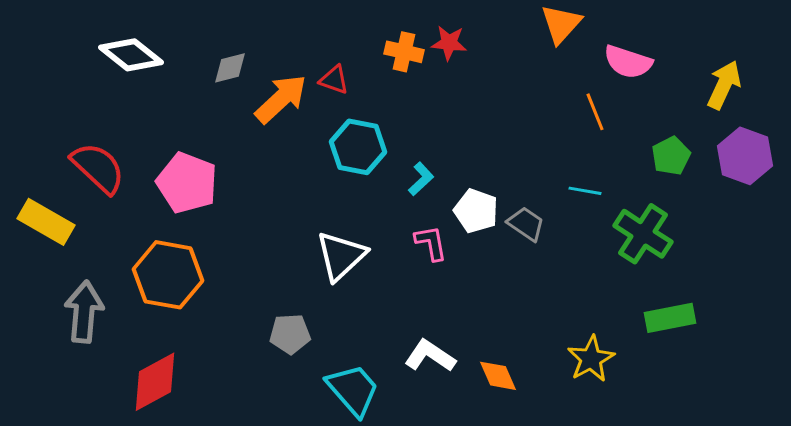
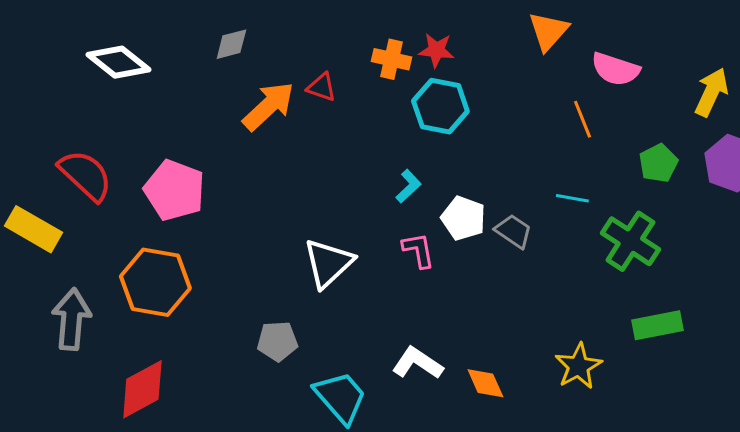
gray diamond: (230, 68) -> (231, 44), moved
cyan hexagon: (358, 147) -> (440, 106), moved

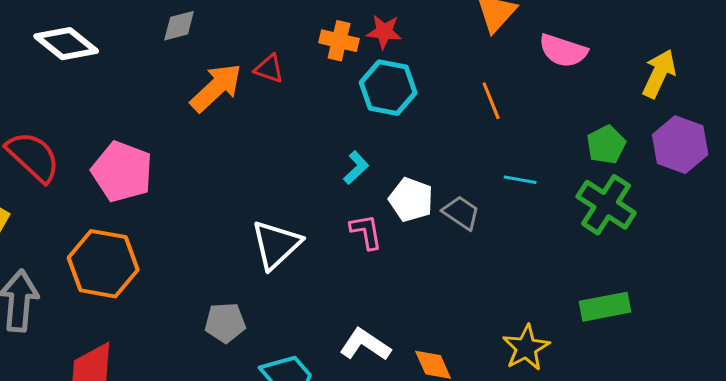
orange line: (582, 119) -> (491, 101), moved
green cross: (630, 241) -> (606, 205), moved

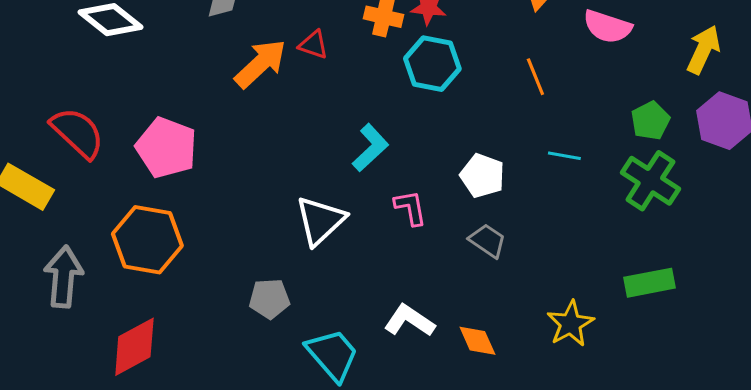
cyan L-shape: (356, 168) -> (370, 148), moved, size x1.4
white pentagon: (411, 200) -> (482, 176), moved
gray trapezoid: (461, 213) -> (487, 241), moved

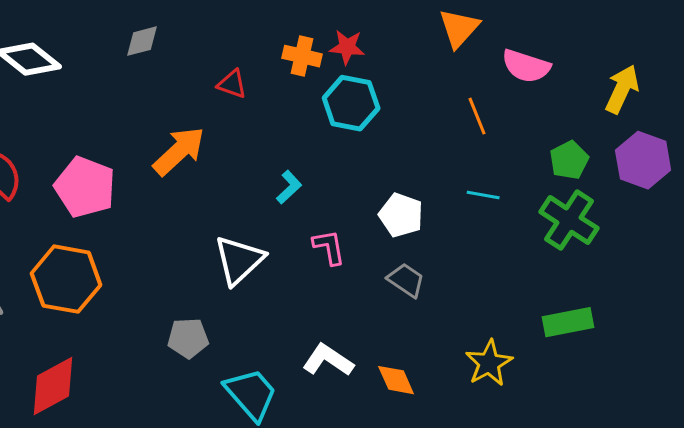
orange arrow: (260, 64) -> (179, 151), moved
orange line: (535, 77) -> (477, 116), moved
cyan L-shape: (370, 148) -> (289, 187), size x0.7

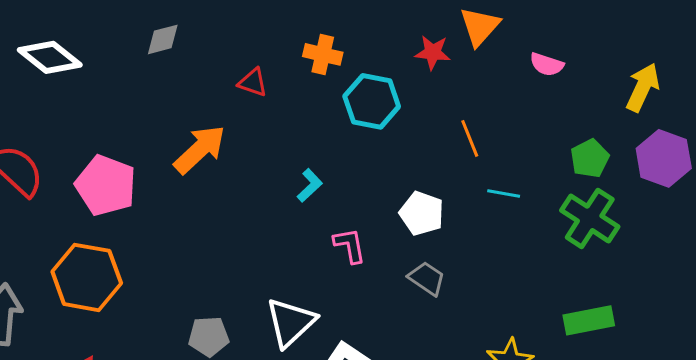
red star: (347, 47) -> (433, 52), moved
pink semicircle: (526, 66) -> (547, 64), size x0.7
orange line: (477, 116) -> (470, 138), moved
white triangle: (239, 260) -> (291, 322), moved

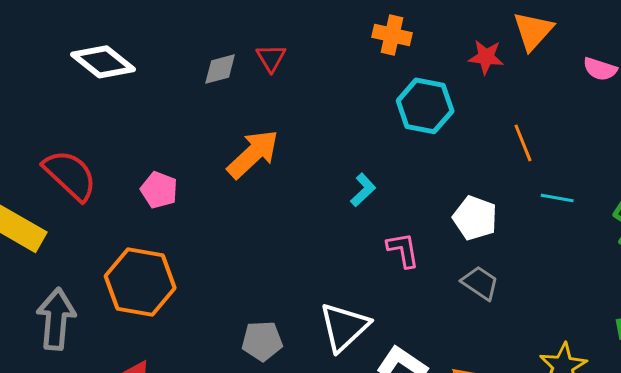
gray diamond: (163, 39) -> (220, 69), moved
orange cross: (323, 54) -> (392, 35), moved
red triangle: (253, 82) -> (271, 58), moved, turned 40
pink pentagon: (106, 185) -> (159, 190), size x0.6

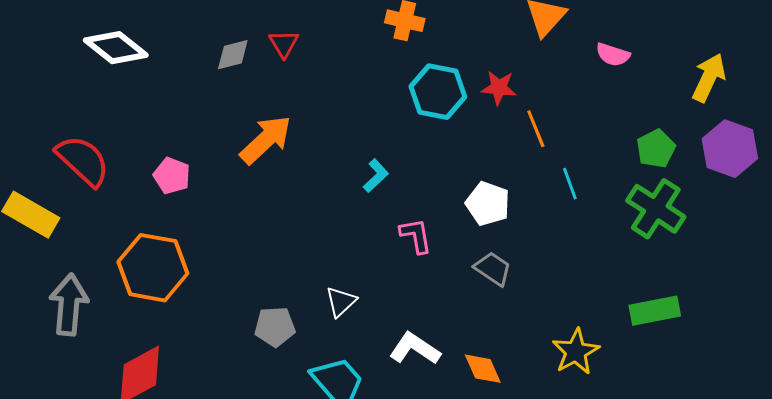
red star: (486, 57) -> (499, 88), moved
cyan line: (557, 198) -> (570, 184), turned 60
white triangle: (344, 327) -> (341, 302), moved, size x0.6

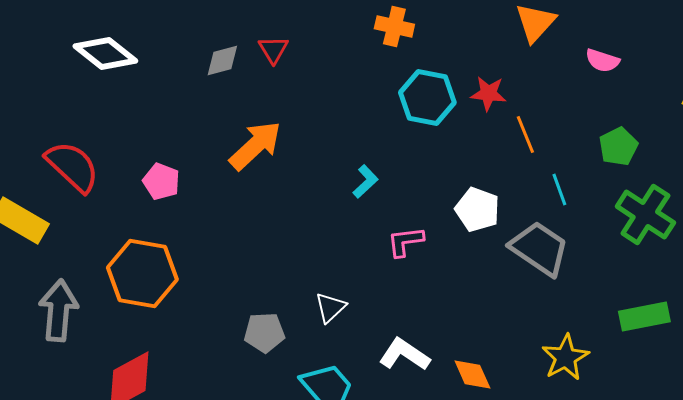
green pentagon: (656, 149) -> (618, 146), moved
pink L-shape: (416, 236) -> (405, 242), turned -87
gray trapezoid: (493, 269) -> (539, 248), moved, size x1.6

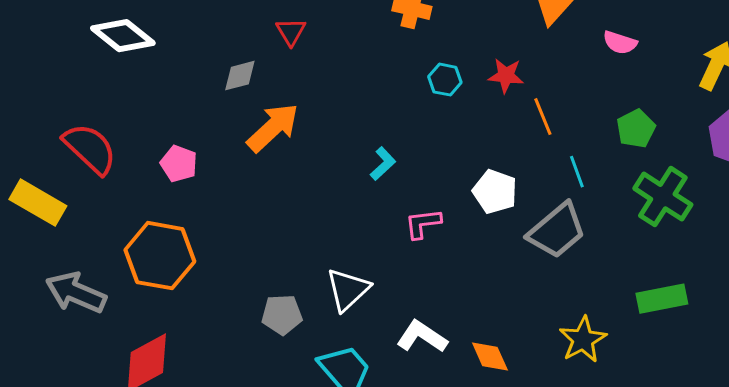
gray diamond: (222, 60) -> (240, 76), moved
cyan hexagon: (427, 98) -> (445, 80), size x0.6
gray trapezoid: (539, 248) -> (557, 231), turned 106
white triangle: (330, 308) -> (348, 290), size x1.4
gray arrow: (58, 310) -> (76, 293), turned -72

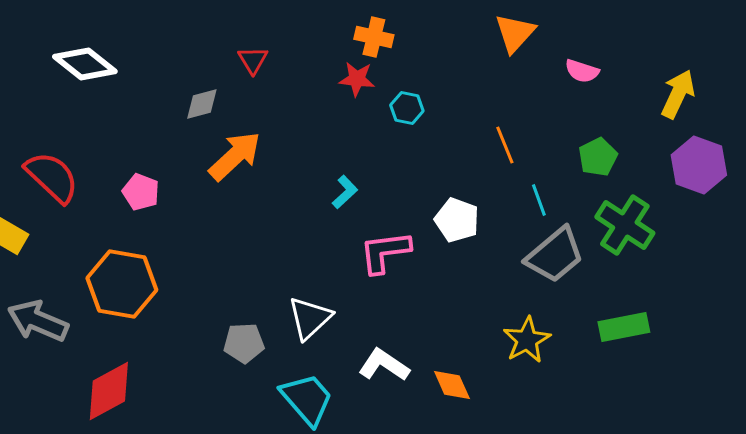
red star: (506, 76) -> (357, 79), moved
pink L-shape: (423, 224) -> (385, 252), size x1.4
gray trapezoid: (557, 231) -> (555, 255), moved
yellow star: (583, 340) -> (527, 340), moved

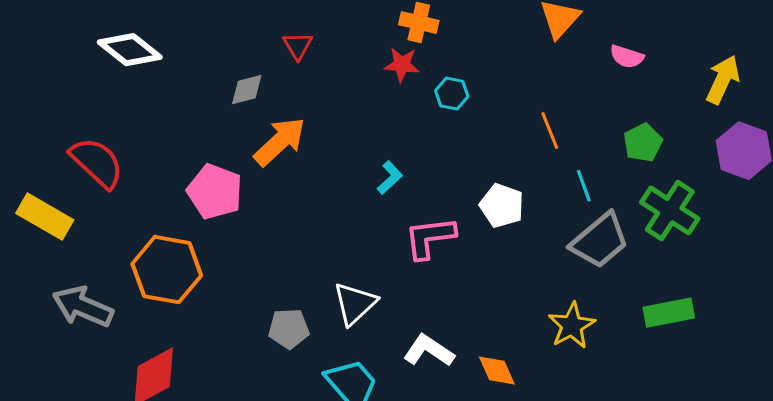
pink pentagon: (141, 192) -> (215, 192), moved, size x1.5

